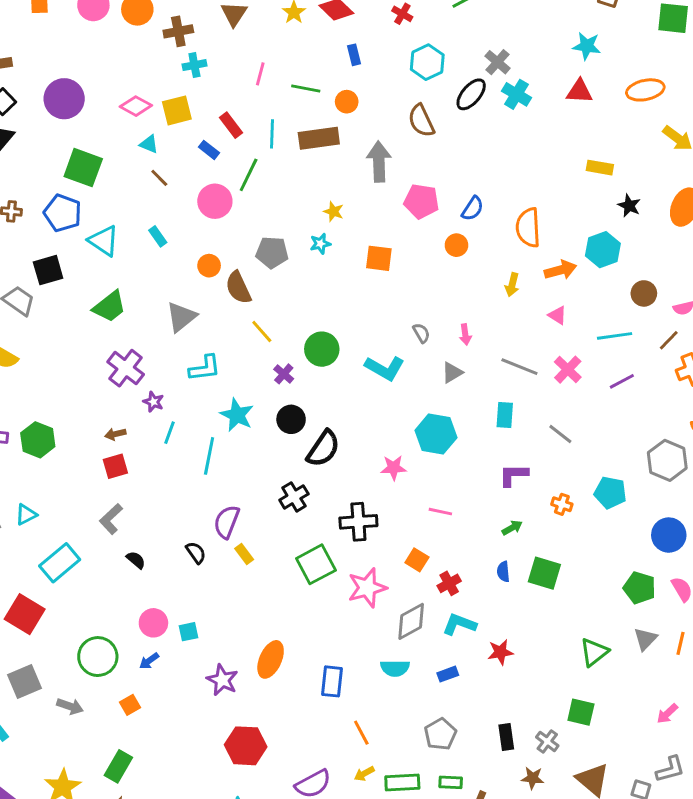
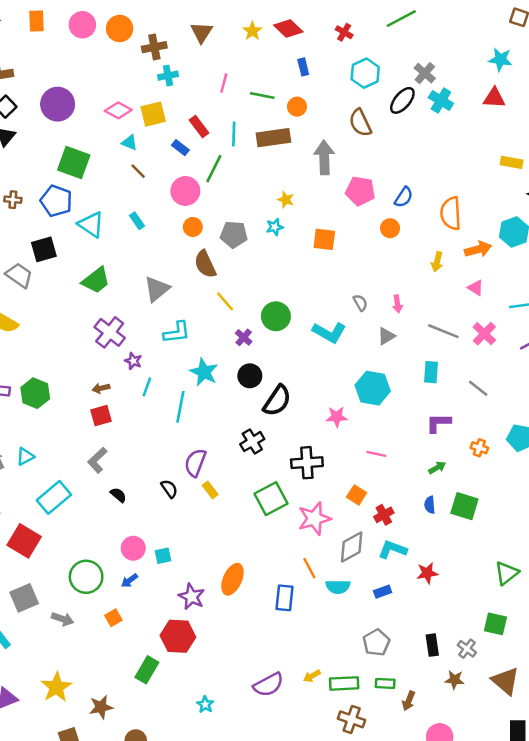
orange circle: (209, 266) -> (193, 227), moved
orange line: (361, 733) -> (309, 568), moved
red hexagon: (246, 746) -> (178, 636), moved
green rectangle: (118, 766) -> (147, 670), moved

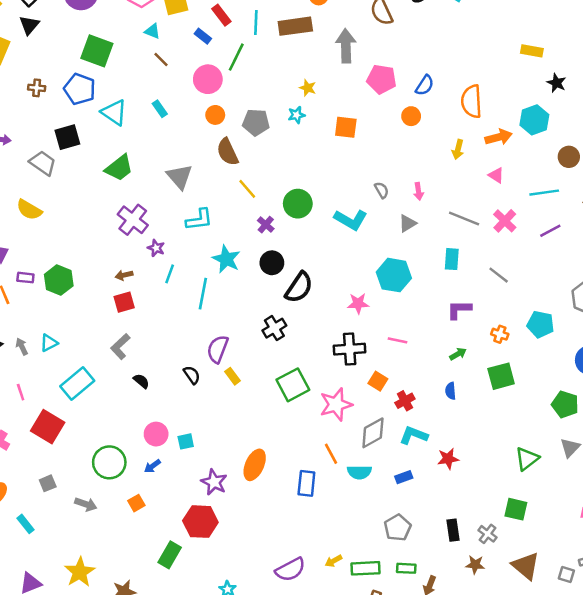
gray triangle: (157, 289) -> (179, 177), turned -32
black cross: (307, 463) -> (350, 349), moved
green square: (464, 506) -> (501, 376), moved, turned -32
gray square: (24, 598) -> (48, 483), size x0.6

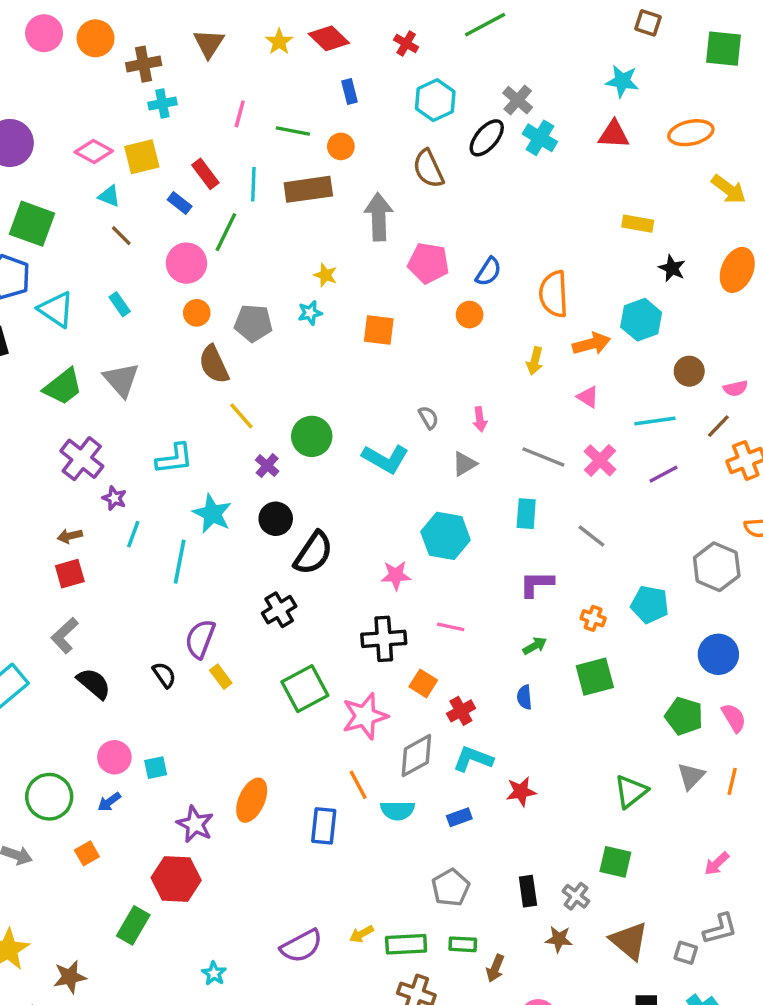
gray triangle: (179, 177) -> (121, 380), moved
black semicircle: (141, 381) -> (94, 683), size x1.5

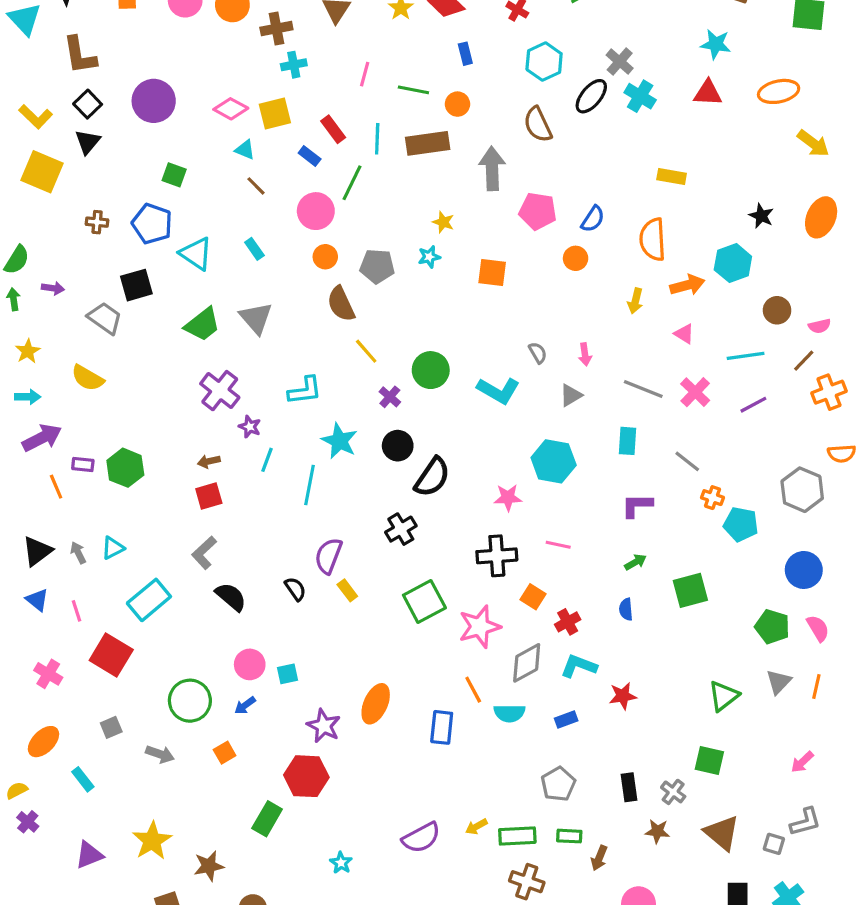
green square: (32, 224) -> (174, 175), size x0.6
yellow rectangle: (638, 224) -> (672, 176), moved
orange cross: (593, 618) -> (712, 498), moved

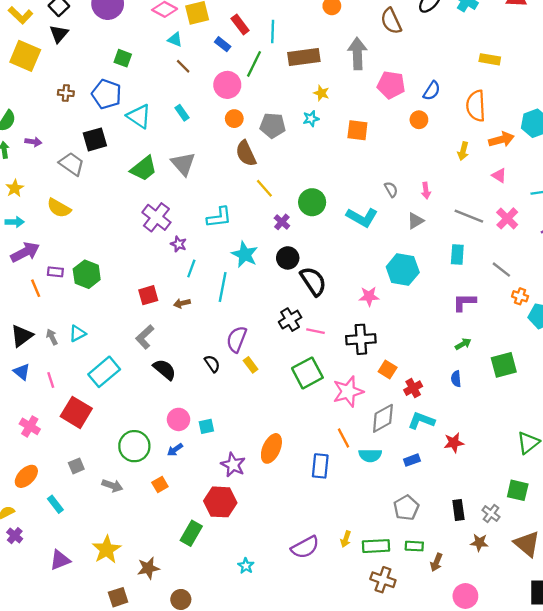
brown rectangle: (428, 143) -> (304, 57), moved
brown arrow: (209, 461) -> (182, 303), moved
black semicircle: (432, 477) -> (313, 281), turned -68
pink line: (558, 545) -> (316, 331), moved
yellow arrow: (476, 827) -> (346, 539), turned -42

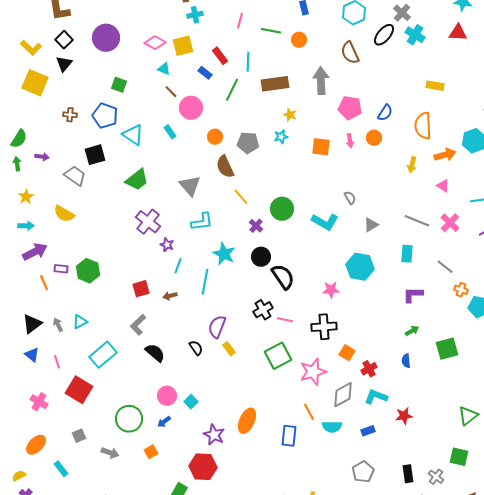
pink circle: (227, 85) -> (191, 108), moved
gray triangle: (183, 164) -> (190, 186), moved
pink arrow: (426, 191) -> (350, 141), moved
cyan square: (206, 426) -> (191, 402), turned -32

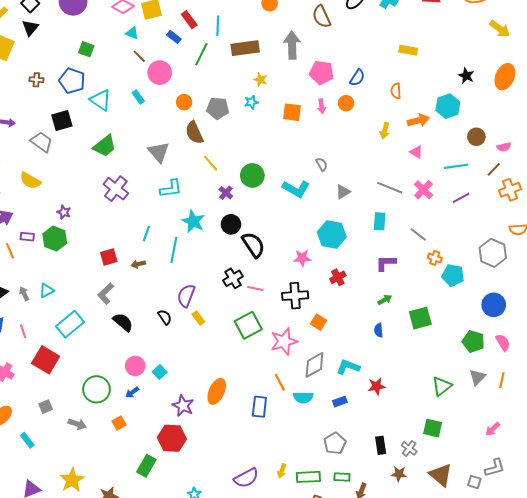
orange semicircle: (423, 126) -> (396, 91), size x0.6
purple star: (167, 245) -> (64, 212), moved
red cross: (369, 369) -> (338, 277), moved

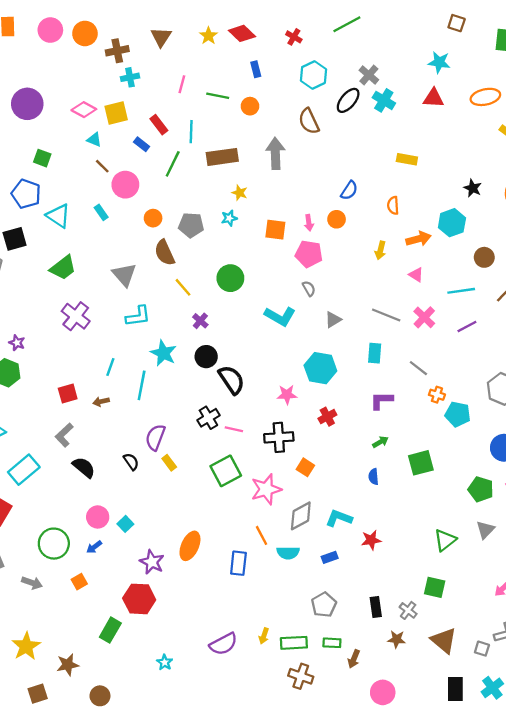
pink pentagon: (322, 73) -> (309, 254), moved
green circle: (252, 175) -> (230, 278), moved

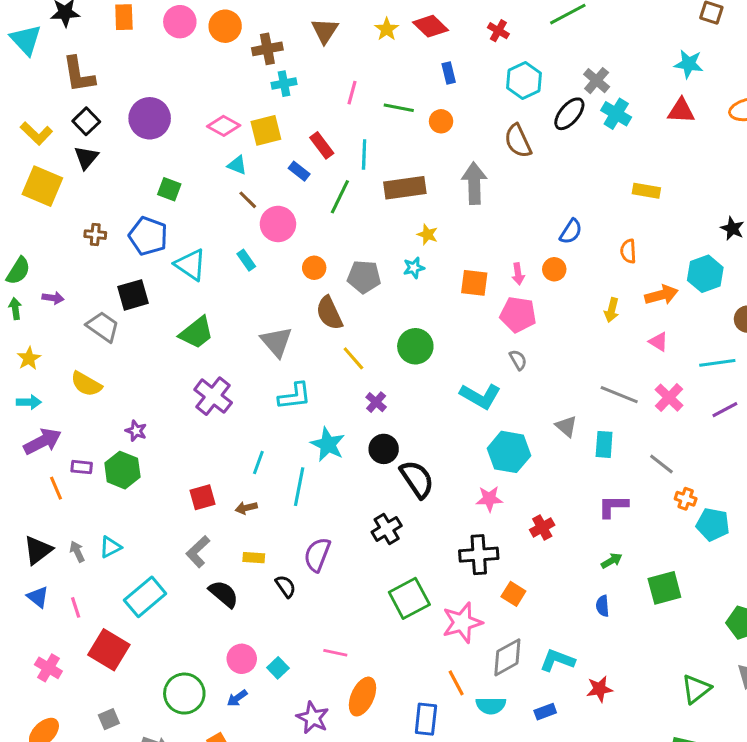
gray triangle: (333, 320) -> (566, 426), moved, turned -48
cyan hexagon: (320, 368) -> (509, 452), moved
pink line: (234, 429) -> (335, 653), moved
yellow rectangle: (169, 463) -> (254, 558), moved, turned -49

